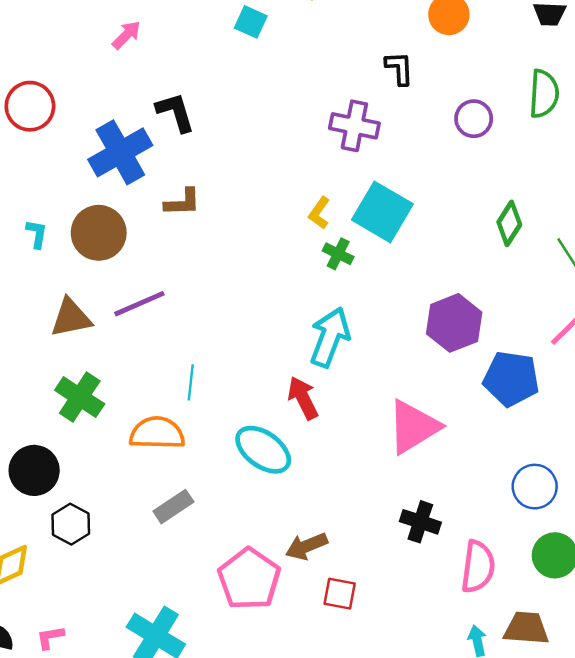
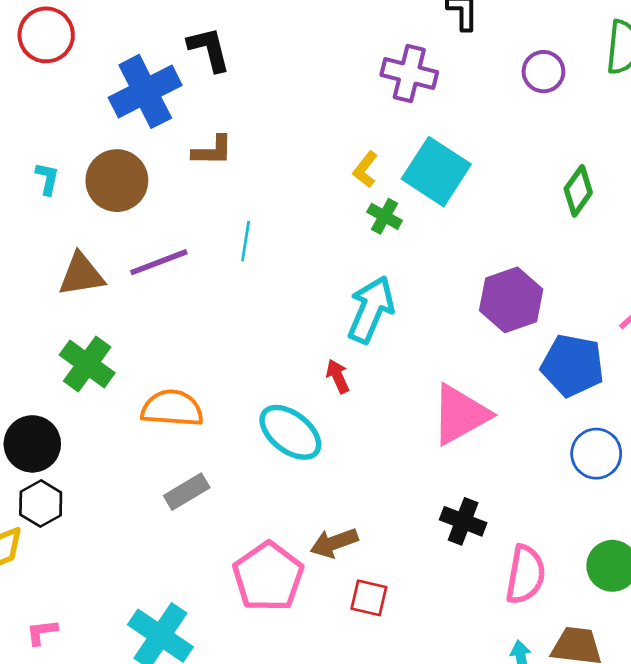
cyan line: (191, 382) -> (246, 241), moved
red arrow: (303, 398) -> (338, 376), size x0.7
blue circle: (535, 487) -> (596, 454), moved
black hexagon: (71, 524) -> (41, 503), moved

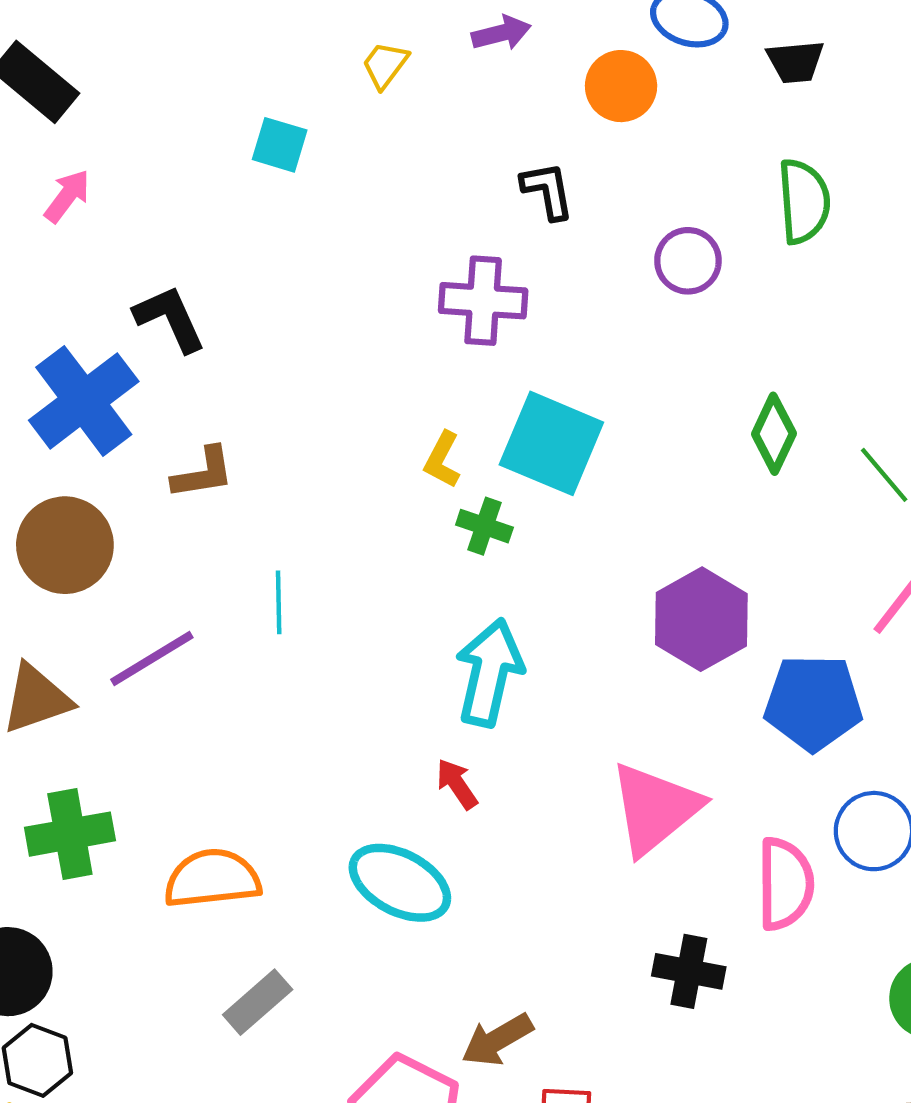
green cross: (87, 364) -> (70, 834), turned -36
pink semicircle: (525, 575) -> (785, 884), moved

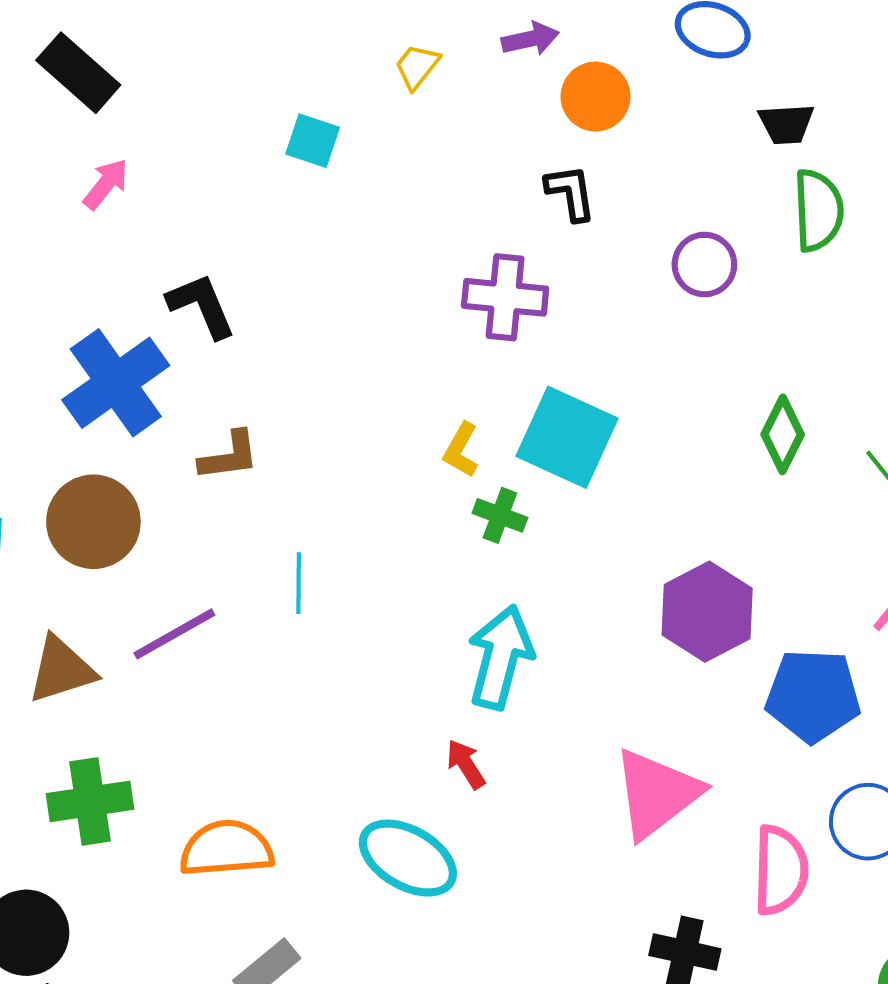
black trapezoid: (795, 62) -> (786, 124), moved
orange circle: (621, 86) -> (596, 97), moved

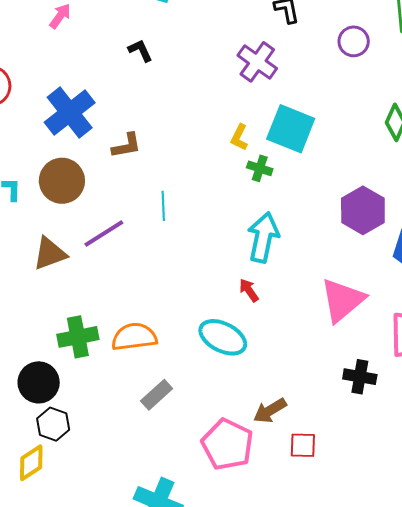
purple cross: (505, 297) -> (257, 62), turned 33
black L-shape: (201, 306) -> (140, 51), moved, size x0.7
green cross: (90, 801) -> (78, 337), moved

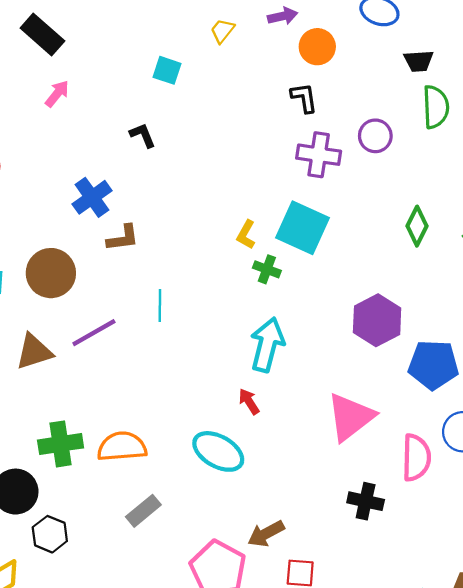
purple cross: (257, 62) -> (319, 155), moved, turned -30
blue cross: (70, 113) -> (92, 197), moved, size x0.7
black hexagon: (53, 424) -> (50, 534), moved

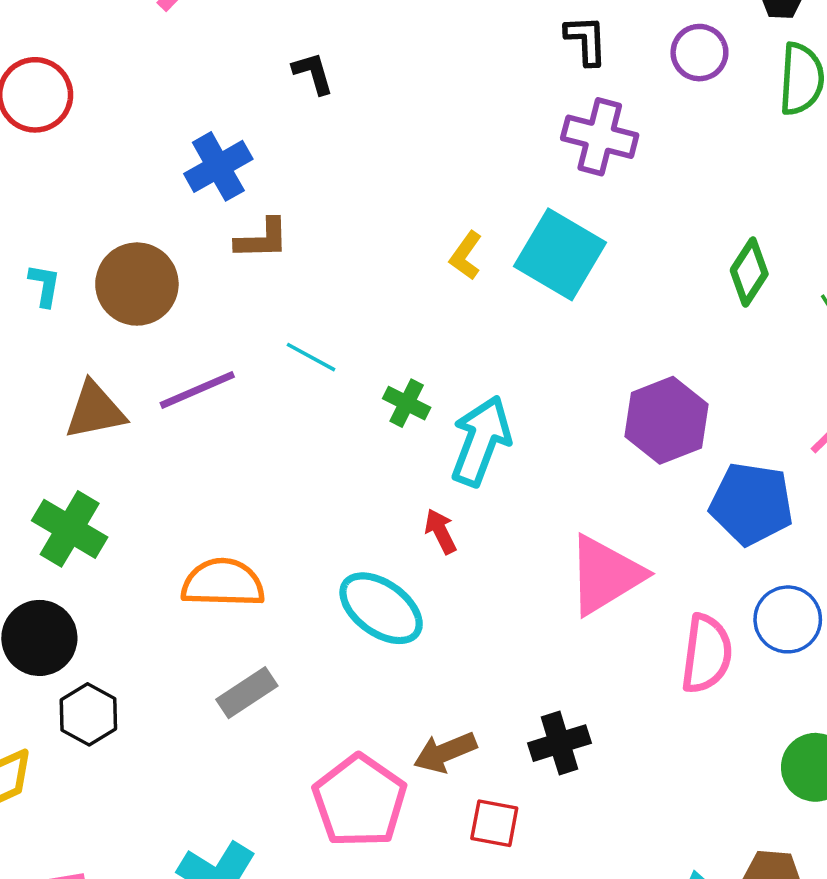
purple circle: (375, 136) -> (699, 53), moved
green cross: (267, 269) -> (407, 403), moved
cyan line: (160, 306) -> (311, 357), turned -68
green cross: (61, 444) -> (70, 529), moved, turned 33
black cross: (366, 501) -> (560, 743), moved, turned -36

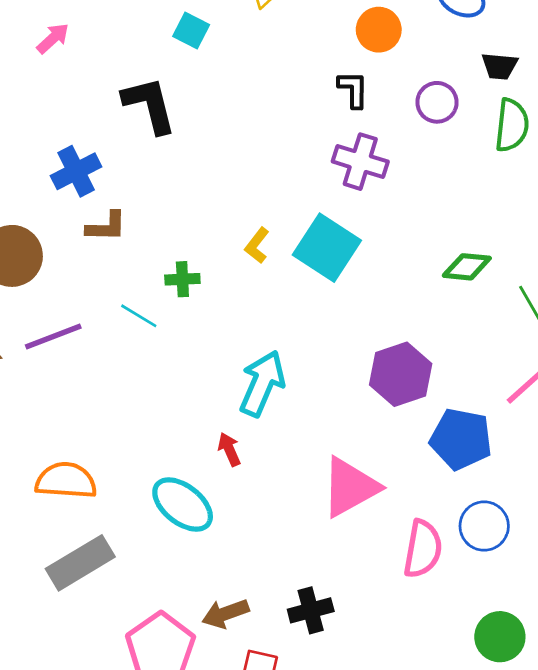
black L-shape: (313, 73) -> (149, 105), size x1.8
green diamond: (749, 272) -> (467, 267), turned 60
green cross: (407, 403) -> (182, 279), moved, turned -32
gray rectangle: (247, 693) -> (80, 563), size x1.5

